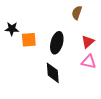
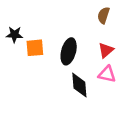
brown semicircle: (77, 13) -> (103, 15), moved
black diamond: (53, 73) -> (79, 85), moved

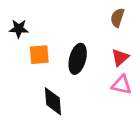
black star: (14, 35) -> (19, 29), moved
black diamond: (79, 85) -> (53, 101), moved

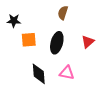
brown semicircle: (117, 18) -> (63, 13), moved
pink triangle: (121, 85) -> (67, 73), moved

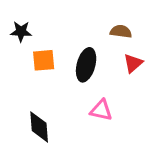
brown semicircle: (63, 13) -> (121, 31), moved, turned 80
black diamond: (39, 74) -> (39, 127), moved

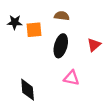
brown semicircle: (121, 31) -> (62, 16), moved
orange square: (44, 60) -> (34, 30), moved

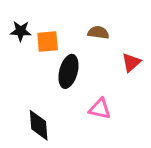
brown semicircle: (62, 16) -> (98, 33), moved
black ellipse: (61, 46) -> (68, 71), moved

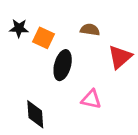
orange square: (48, 42) -> (43, 38), turned 30
red triangle: (131, 62) -> (120, 57), size x1.4

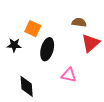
black star: (19, 28) -> (14, 45), moved
brown semicircle: (90, 30) -> (79, 22), moved

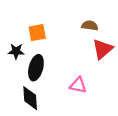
orange square: (33, 29) -> (37, 33), turned -35
black ellipse: (47, 49) -> (36, 68), moved

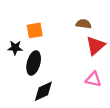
pink triangle: (78, 85) -> (93, 79), moved
black diamond: (30, 98) -> (43, 91), moved, turned 70

